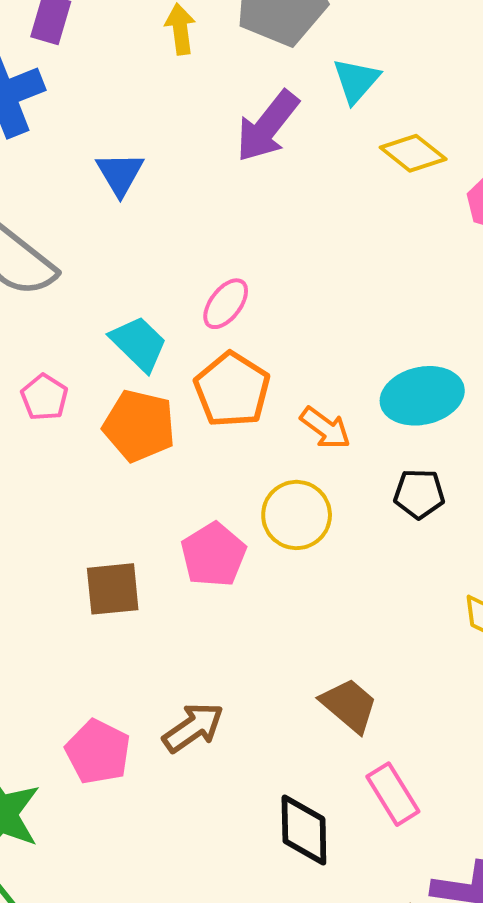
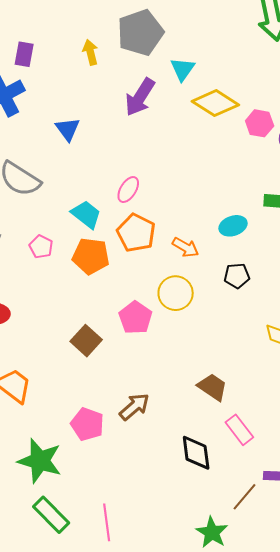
yellow diamond: (413, 153) -> (215, 103), size x1.4
cyan ellipse: (422, 396) -> (233, 226), size x0.7
brown square: (113, 589) -> (86, 341), turned -36

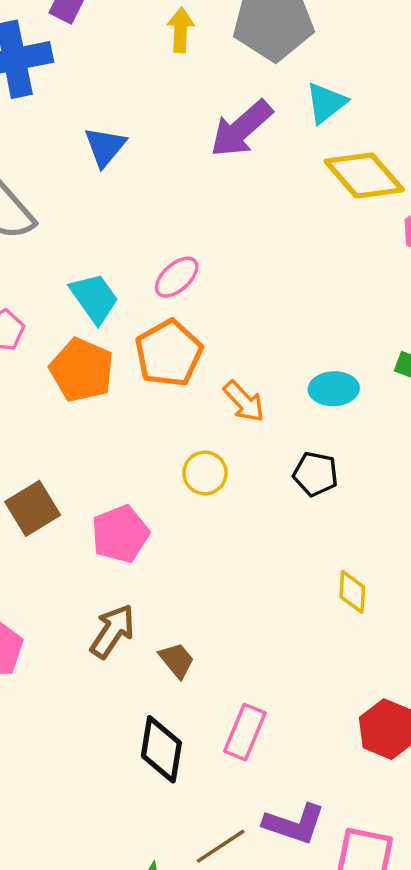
yellow circle: (176, 293) -> (205, 473), size x0.7
pink pentagon: (135, 318) -> (120, 534), moved
brown trapezoid: (212, 387) -> (177, 660), moved, size x0.7
brown arrow: (134, 407) -> (113, 631), moved, turned -32
pink rectangle: (239, 430) -> (245, 732), turned 44

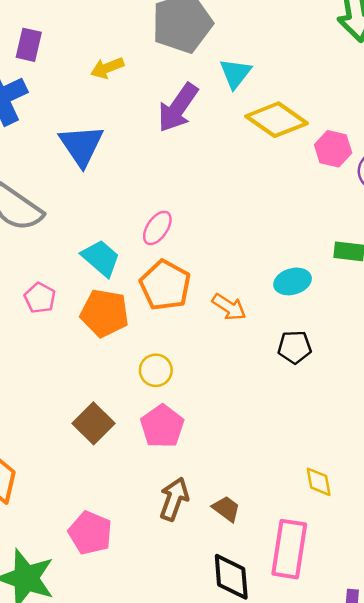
yellow arrow: (181, 30) -> (107, 68), moved, turned -100
blue triangle: (105, 147) -> (81, 145), size x1.4
yellow circle: (205, 473) -> (156, 370), moved
yellow diamond: (352, 592) -> (319, 482), moved
pink rectangle: (245, 732) -> (289, 549), size x1.4

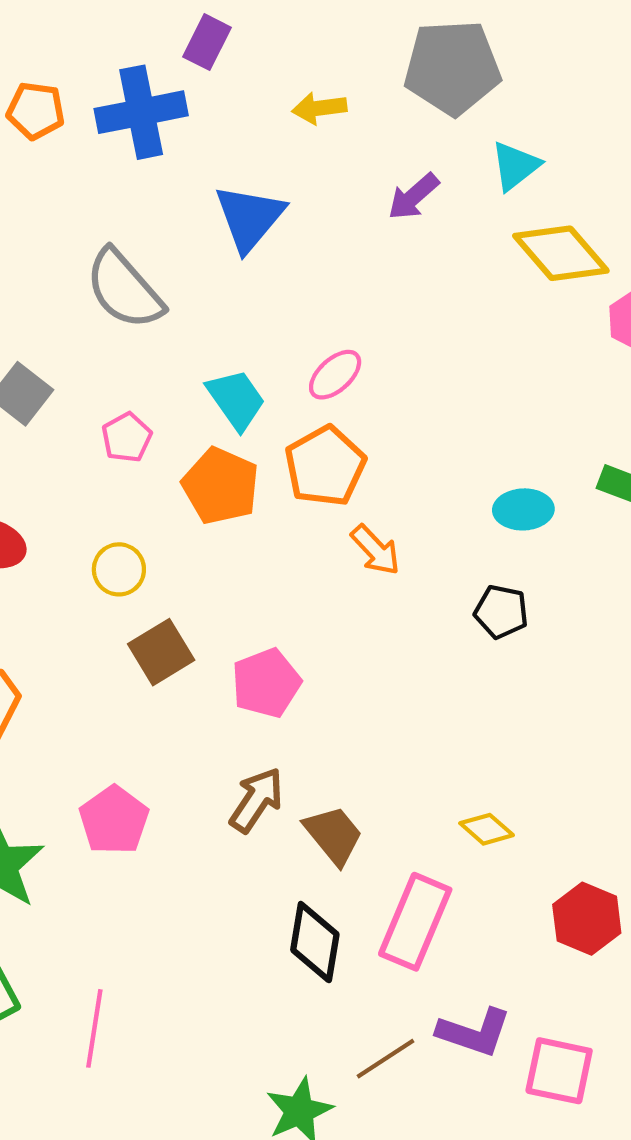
purple arrow: (178, 108) -> (413, 197), size x0.7
orange arrow: (229, 307) -> (376, 550), moved
yellow circle: (156, 370) -> (119, 569), moved
yellow diamond: (319, 482) -> (487, 829), turned -52
brown trapezoid: (226, 509) -> (334, 835), size x1.4

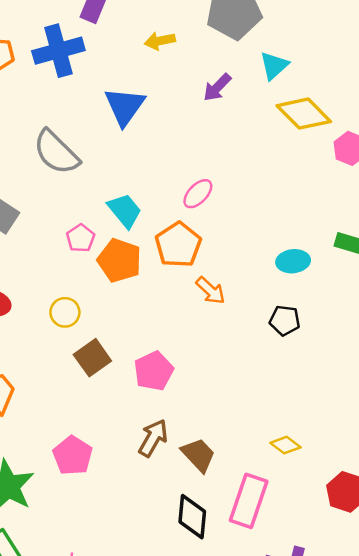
pink ellipse: (335, 375) -> (198, 194), moved
pink pentagon: (127, 437) -> (80, 238), moved

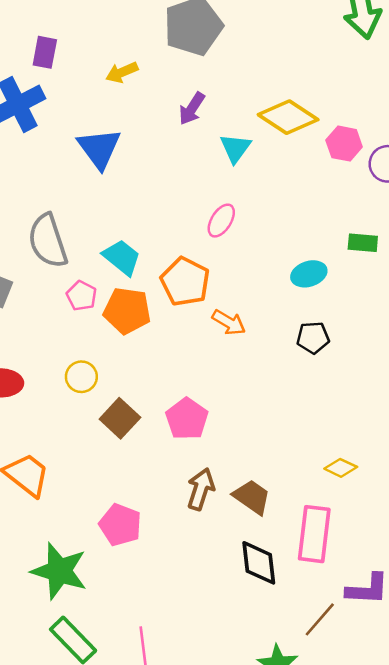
cyan triangle: (274, 66) -> (235, 148), moved
gray semicircle: (56, 152) -> (48, 241), moved, turned 39
pink ellipse: (198, 194) -> (221, 221), moved

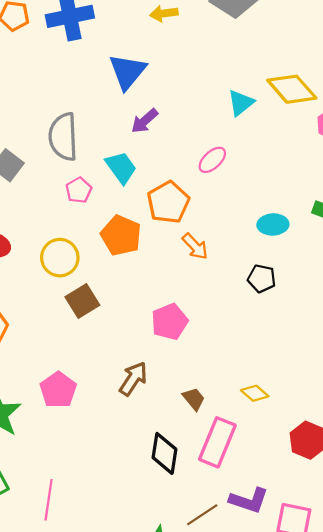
purple arrow: (192, 109) -> (145, 121), moved
orange pentagon: (127, 311) -> (121, 235), moved
yellow circle: (81, 377) -> (60, 258), size x1.4
pink pentagon: (187, 419) -> (170, 322), moved
brown trapezoid: (252, 497) -> (194, 399), moved, size x0.7

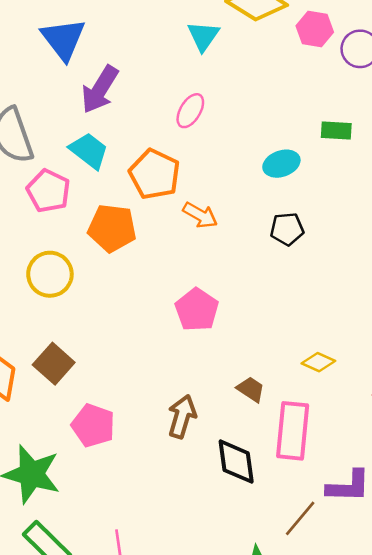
purple arrow: (145, 121) -> (100, 89), size x1.4
pink pentagon: (79, 190) -> (48, 191), size x1.4
brown square: (82, 301) -> (54, 364), moved
brown arrow: (133, 379) -> (182, 417), moved

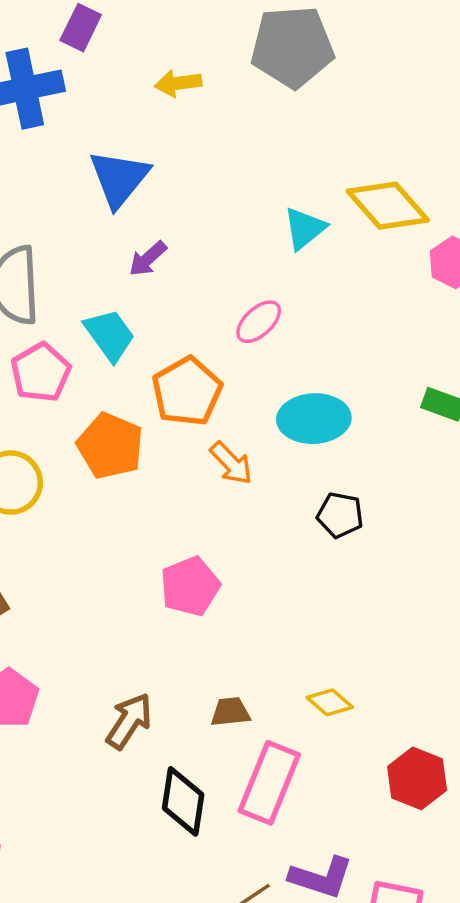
purple arrow: (100, 89) -> (148, 259), size x0.6
cyan ellipse: (281, 164) -> (314, 419), moved, size x1.4
brown trapezoid: (251, 389) -> (230, 712), turned -56

